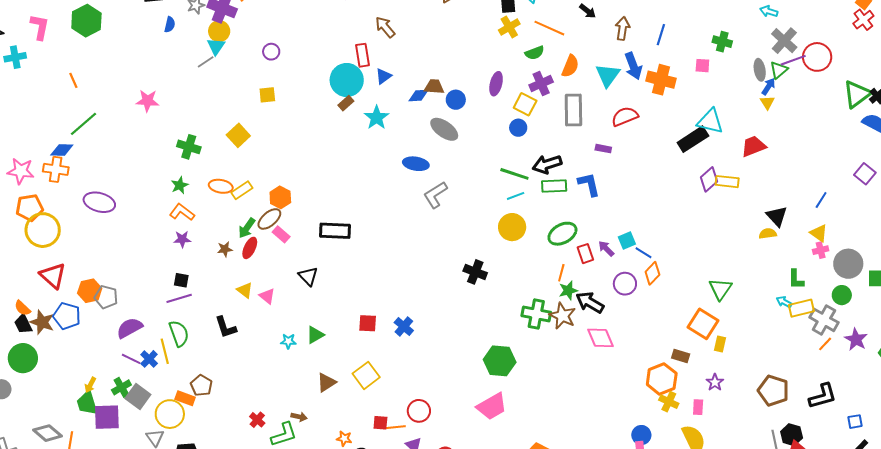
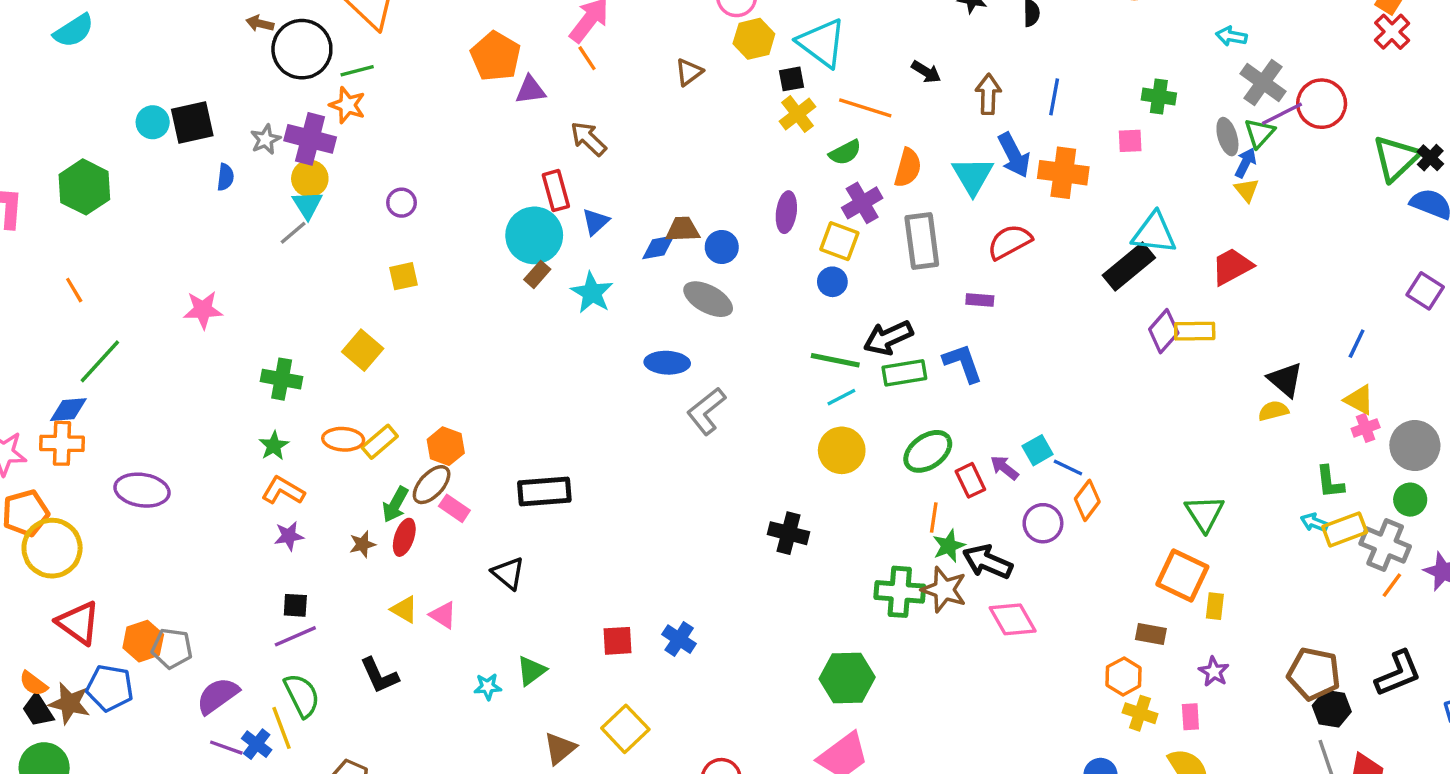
orange hexagon: (662, 379) -> (1124, 676), size x0.7
black hexagon: (792, 435) -> (1332, 709), moved

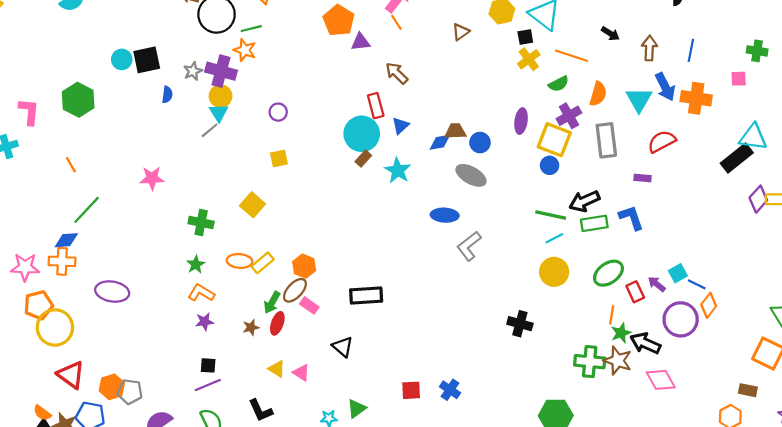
yellow square: (839, 241) -> (554, 140), size x1.4
purple circle: (1043, 523) -> (681, 319), size x1.4

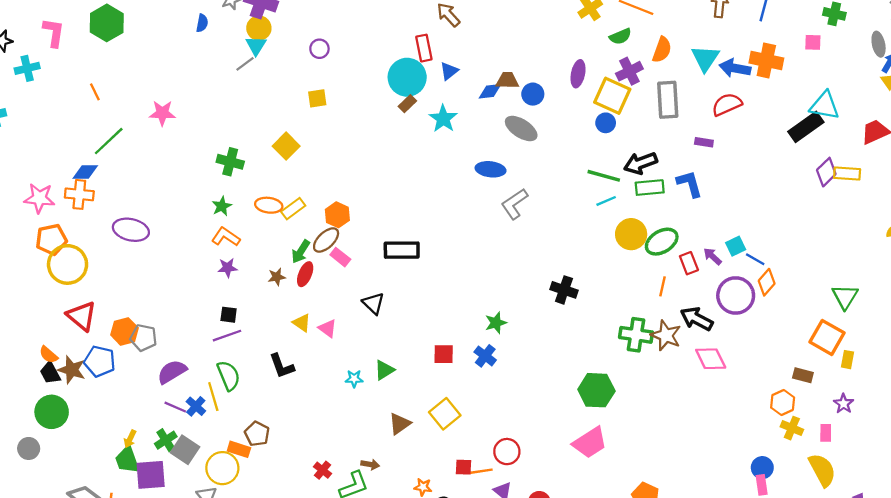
blue arrow: (665, 87) -> (735, 68), moved, turned 124
pink star: (152, 178) -> (162, 113), moved
yellow circle: (554, 272) -> (631, 234), moved
green star: (621, 333) -> (496, 323), moved

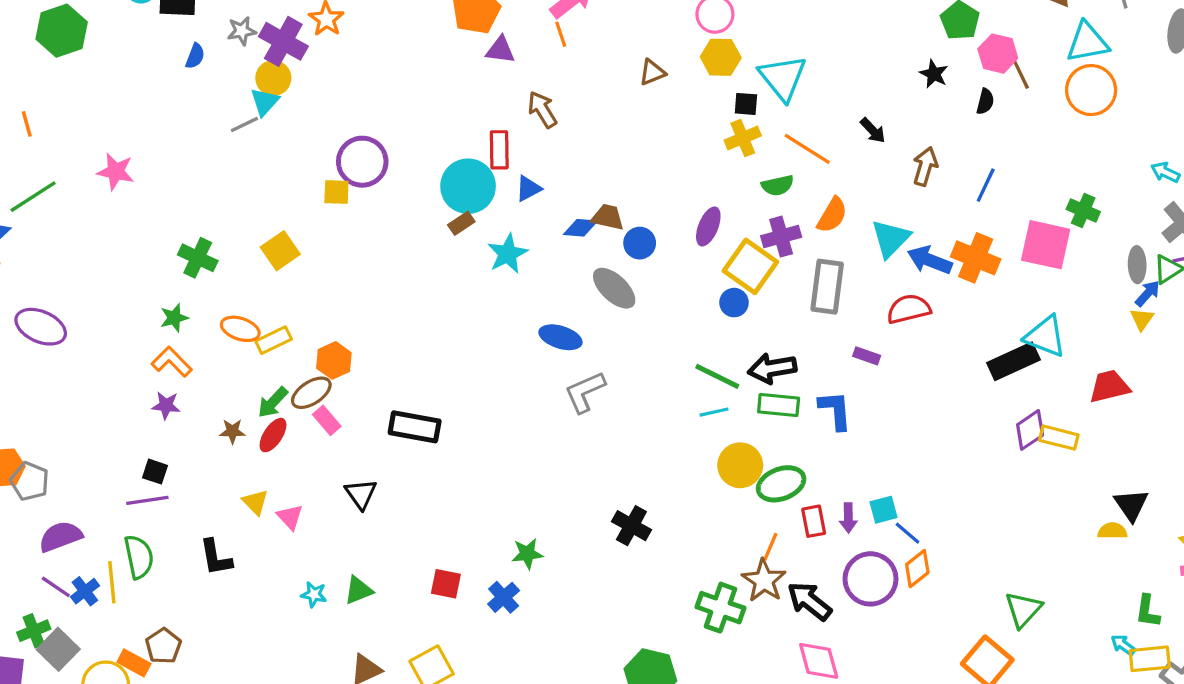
pink square: (813, 42) -> (1046, 245), size x2.0
purple circle: (319, 49) -> (362, 162), moved, size x1.8
purple arrow: (712, 256) -> (848, 518), turned -144
brown star: (666, 335) -> (764, 580), moved

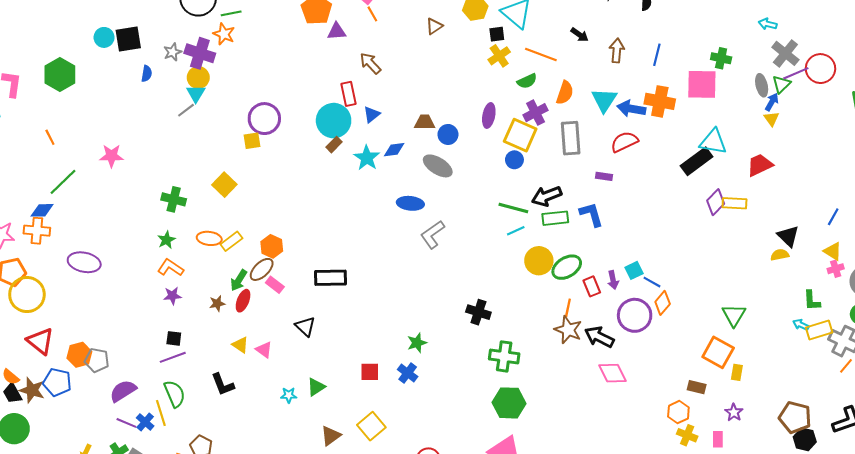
blue diamond: (580, 228) -> (394, 150), moved
green cross: (720, 608) -> (504, 356), moved

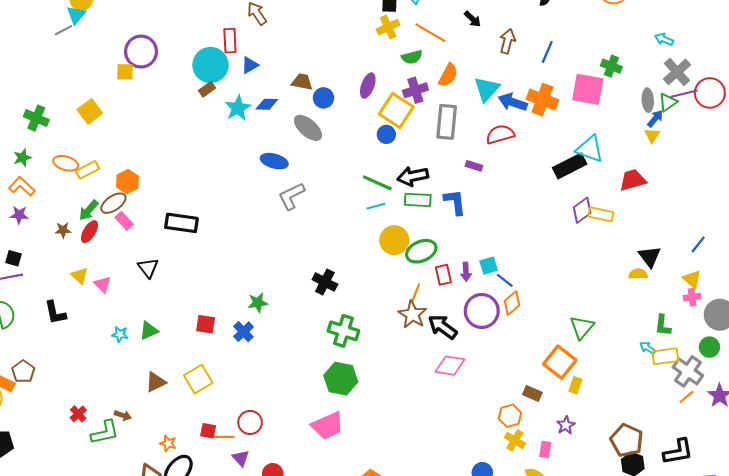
pink diamond: (613, 373) -> (450, 366), turned -64

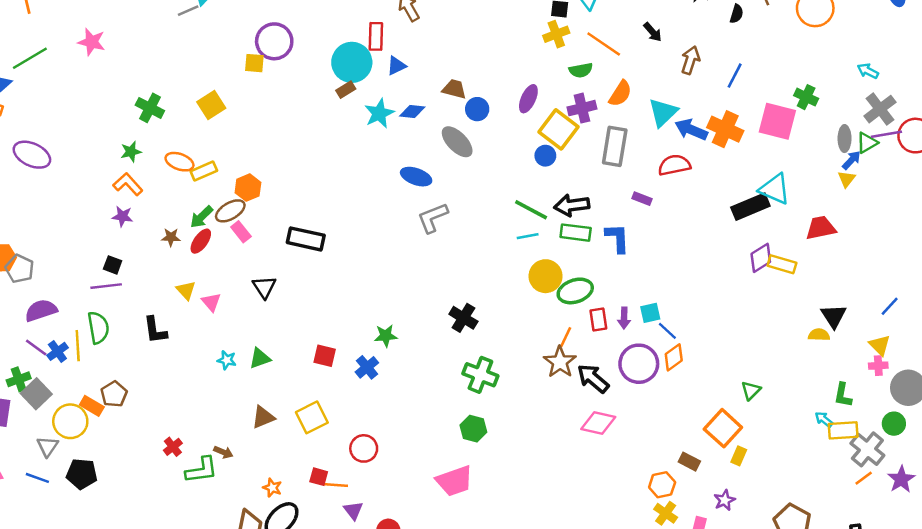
green triangle: (582, 327) -> (751, 390), size x0.7
green hexagon: (341, 379) -> (473, 429), size x0.7
red circle: (250, 422) -> (364, 448), moved

